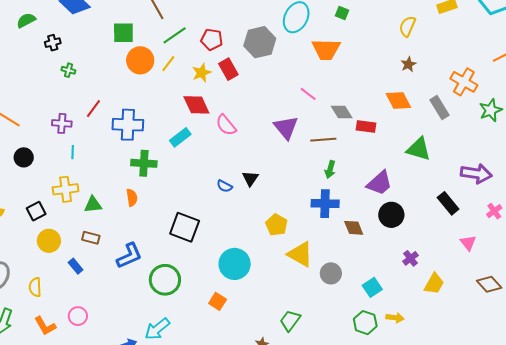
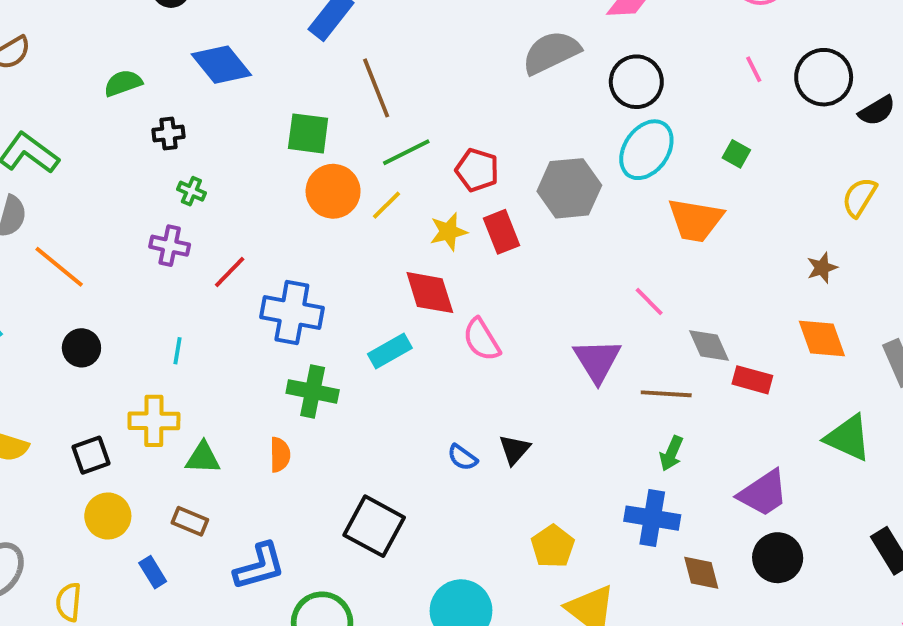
brown star: (408, 64) -> (822, 268), moved
purple cross: (62, 123) -> (170, 246), moved

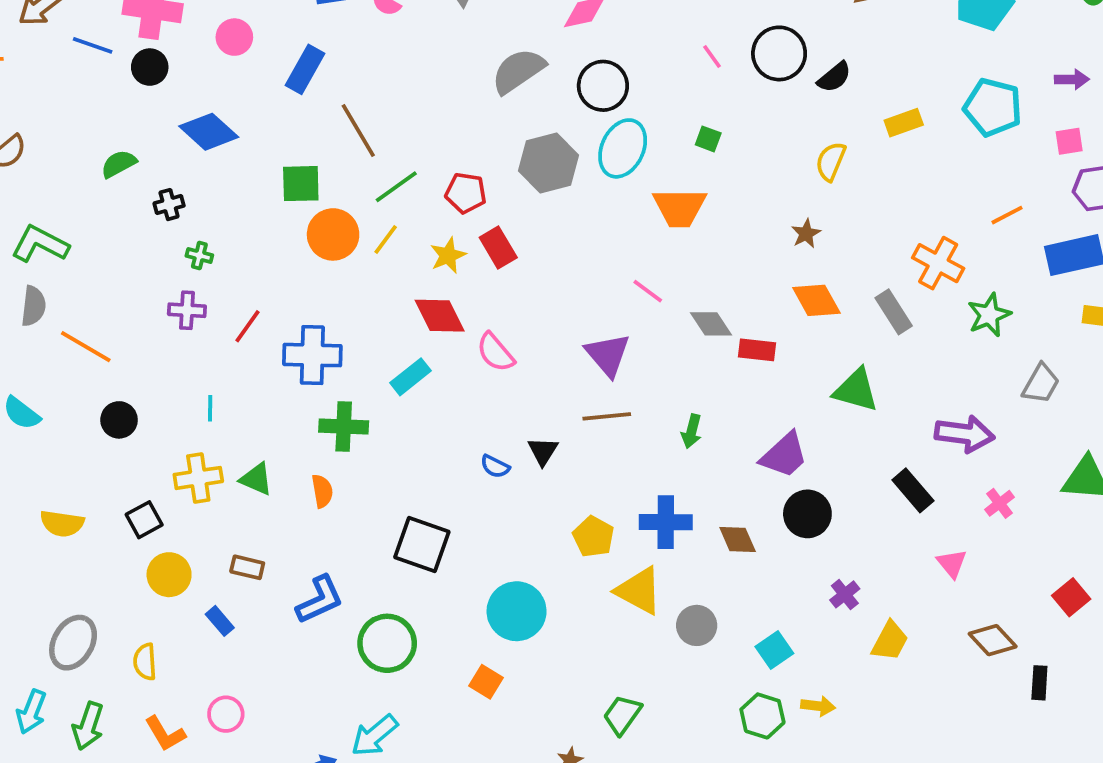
gray hexagon: (569, 188) -> (549, 163), moved
brown line: (666, 394) -> (607, 416), moved
green triangle: (203, 458) -> (256, 479), moved, turned 30
blue cross: (652, 518) -> (666, 522), moved

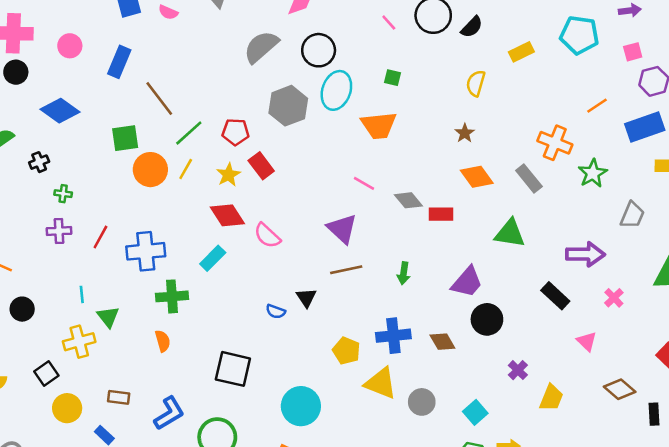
green triangle: (256, 479) -> (108, 317), moved, turned 35

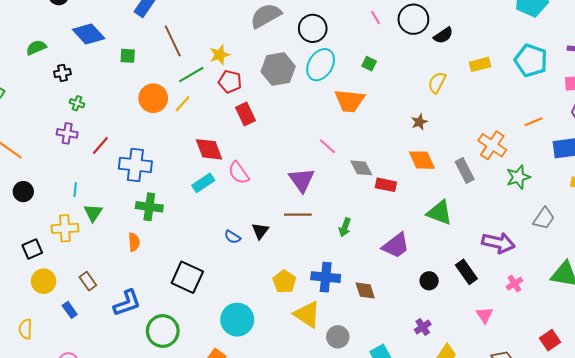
green square: (125, 138) -> (128, 56), moved, size x0.7
yellow star: (228, 175) -> (220, 55), moved
cyan rectangle: (213, 258) -> (203, 183), moved
black circle: (487, 319) -> (429, 281), moved, size x0.7
brown rectangle: (119, 397) -> (88, 281), turned 36

